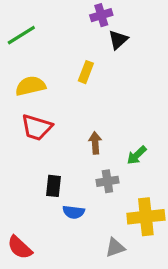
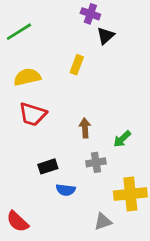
purple cross: (101, 15) -> (90, 14), turned 36
black rectangle: (54, 186) -> (48, 166), turned 66

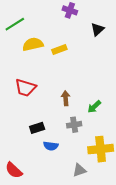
black triangle: (106, 36) -> (97, 29), moved
yellow rectangle: (77, 65) -> (59, 50), turned 48
yellow semicircle: (27, 77) -> (33, 44), moved

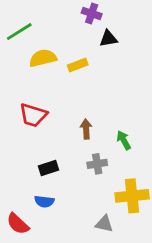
black triangle: (97, 29) -> (108, 39), moved, turned 32
green arrow: (94, 107) -> (124, 140), turned 104
blue semicircle: (51, 146) -> (44, 201), moved
gray triangle: (79, 170) -> (104, 224), turned 32

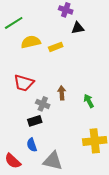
gray cross: (97, 164) -> (43, 104), moved, turned 32
blue semicircle: (44, 201) -> (32, 145), turned 64
gray triangle: (104, 224) -> (53, 161), moved, size x1.5

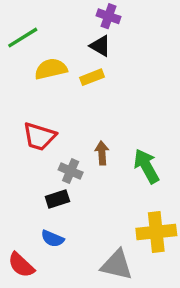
black triangle: (78, 28) -> (100, 46), moved, turned 40
green arrow: (89, 101) -> (146, 166), size x1.5
blue semicircle: (32, 145) -> (52, 239), turned -48
gray triangle: (53, 161) -> (117, 265), moved

